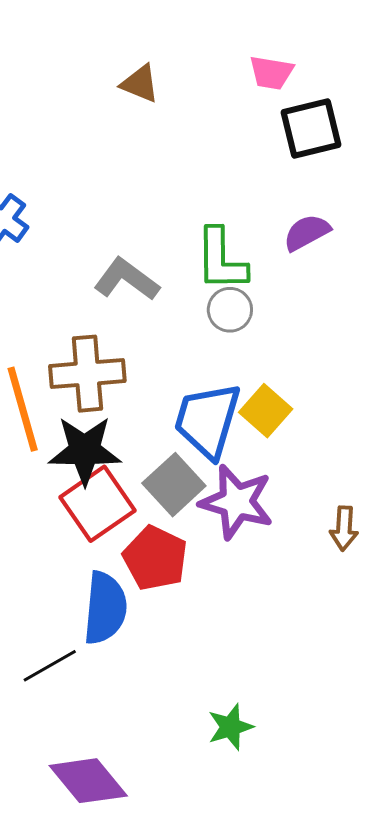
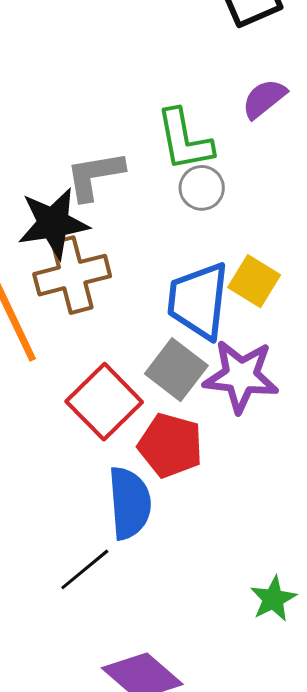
gray L-shape: (127, 279) -> (95, 176), turned -36
black star: (85, 450) -> (53, 223), moved

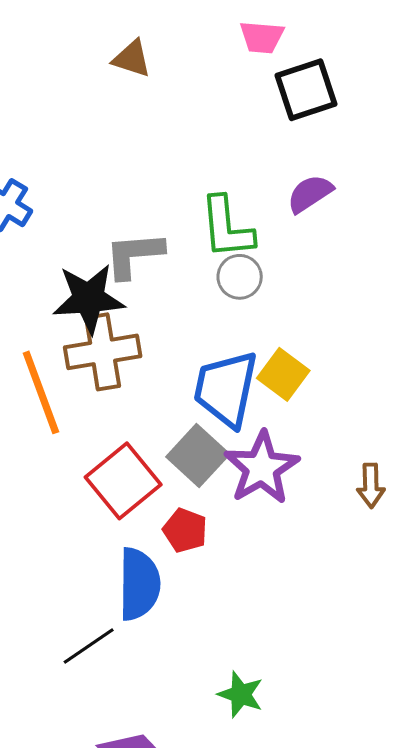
purple star: (241, 376) -> (262, 468), turned 30
red pentagon: (170, 445) -> (185, 530), size x0.7
green star: (273, 599) -> (241, 694), moved, turned -30

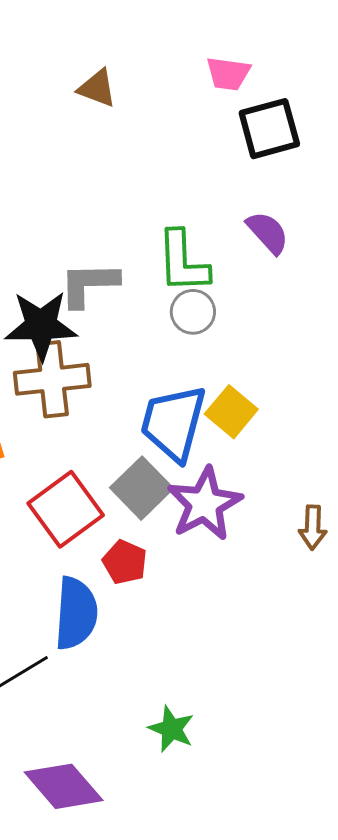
purple semicircle: (310, 194) -> (268, 233), turned 78

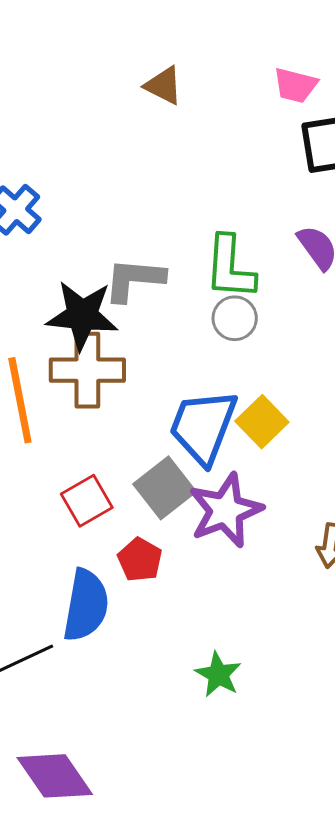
red square: (66, 509) -> (87, 501), size x0.7
green star: (171, 729) -> (218, 674), moved

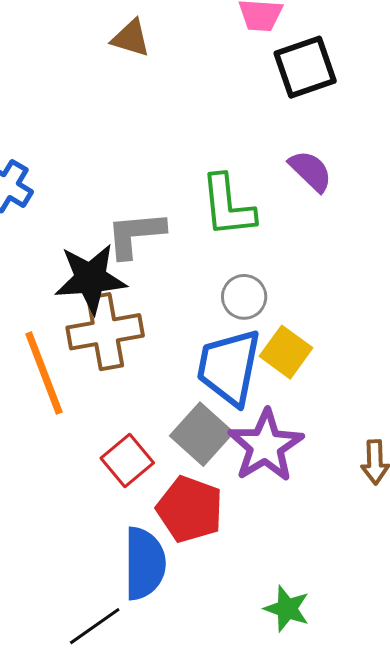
gray circle: (235, 318) -> (244, 297), moved
red pentagon: (140, 560) -> (190, 509), size x1.5

